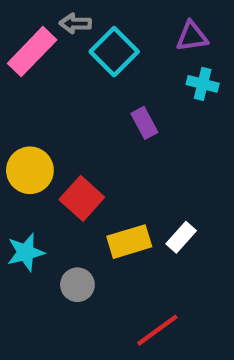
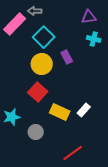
cyan square: (114, 52) -> (44, 37), moved
yellow circle: (30, 170) -> (42, 64), moved
yellow rectangle: (129, 242) -> (60, 112), turned 42

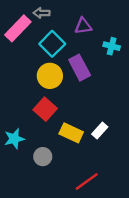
purple triangle: (89, 17) -> (83, 26), moved
purple rectangle: (67, 57) -> (80, 68), size x1.5

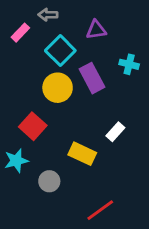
pink rectangle: (18, 28) -> (20, 33), size x0.6
cyan cross: (112, 46) -> (129, 64), moved
red square: (45, 109) -> (33, 126), moved
white rectangle: (100, 130) -> (115, 132), moved

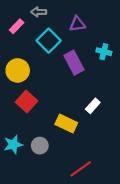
yellow circle: (58, 88) -> (18, 70), moved
cyan star: (16, 161) -> (13, 144), moved

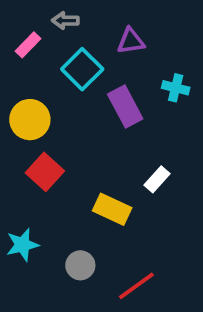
gray circle: (40, 146) -> (80, 265), moved

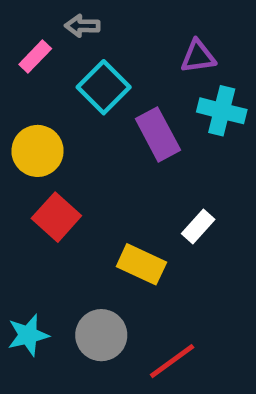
purple triangle: (131, 41) -> (198, 57), moved
cyan cross: (176, 88) -> (222, 111), size x1.4
cyan star: (22, 245) -> (28, 335), moved
gray circle: (80, 265) -> (101, 335), size x1.4

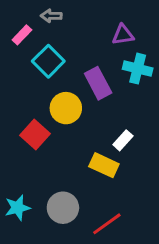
cyan square: (104, 87) -> (48, 61), moved
yellow circle: (38, 151) -> (66, 108), moved
yellow rectangle: (141, 264) -> (104, 165), moved

